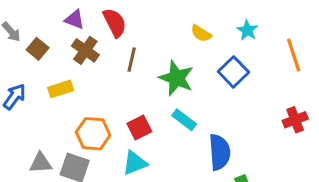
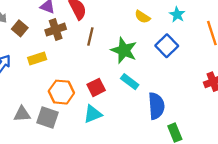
brown cross: (85, 50) -> (56, 30), turned 36

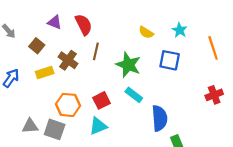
brown square: (20, 28) -> (37, 46), moved
brown cross: (56, 30) -> (68, 60), moved, turned -36
blue square: (167, 46) -> (170, 60), turned -35

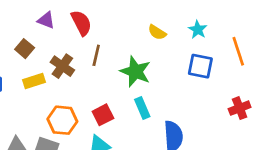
blue square: (170, 60) -> (200, 66), moved
cyan rectangle: (134, 95) -> (142, 108), turned 30

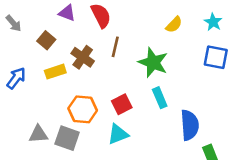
yellow semicircle: (157, 32) -> (174, 25), turned -78

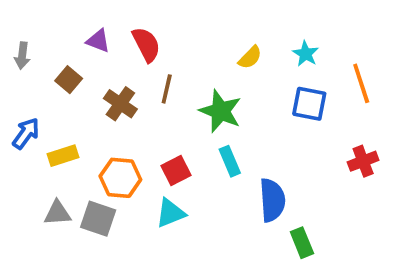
gray arrow: (14, 23) -> (22, 56), turned 48
yellow rectangle: (55, 72) -> (63, 156), moved

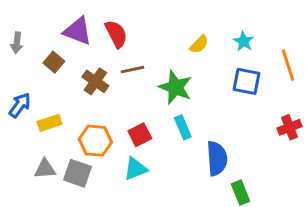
purple triangle: (98, 41) -> (78, 31), size x1.5
brown line: (167, 89) -> (132, 70), turned 65

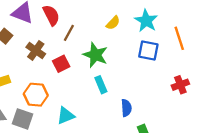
cyan star: (244, 41) -> (146, 21), size x1.5
brown line: (132, 70) -> (69, 33), moved, turned -49
red square: (140, 135) -> (61, 64), moved
blue semicircle: (217, 158) -> (126, 108), size x0.7

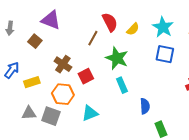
red semicircle: (51, 15) -> (110, 22), moved
brown cross: (36, 50) -> (63, 64), moved
red square: (61, 64) -> (86, 76), moved

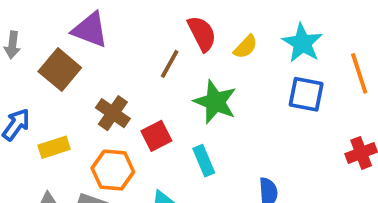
brown square: (35, 41) -> (60, 70), size x1.5
cyan rectangle: (122, 85) -> (204, 161), moved

